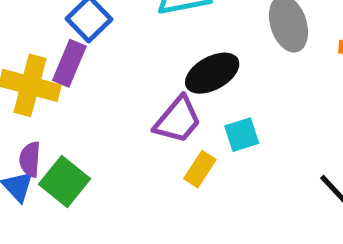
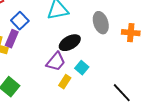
cyan square: (242, 135) -> (82, 68), turned -32

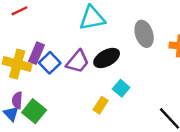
blue square: (20, 21) -> (50, 63), moved
purple trapezoid: (56, 62) -> (78, 62), moved

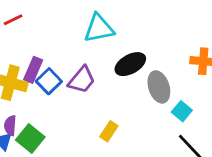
gray ellipse: (144, 34) -> (159, 87), moved
black ellipse: (107, 58) -> (130, 64), moved
cyan square: (121, 88) -> (182, 111), moved

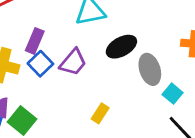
purple rectangle: (33, 70) -> (35, 41), moved

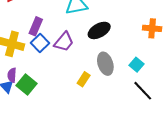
gray ellipse: (150, 69) -> (105, 64), moved

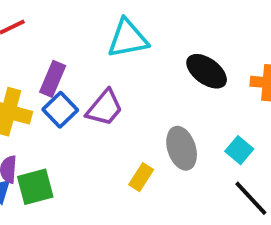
black ellipse: (99, 30) -> (207, 71), moved, turned 65
green square: (26, 84) -> (35, 187), turned 36

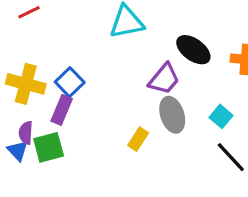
purple rectangle: (53, 79) -> (62, 110), moved
purple trapezoid: (105, 108) -> (164, 79), moved

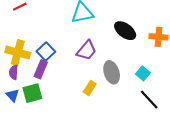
purple trapezoid: (164, 79) -> (87, 50), moved
purple semicircle: (26, 133) -> (14, 72), moved

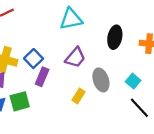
black ellipse: (125, 31) -> (115, 37), turned 65
purple rectangle: (41, 69) -> (42, 77), moved

